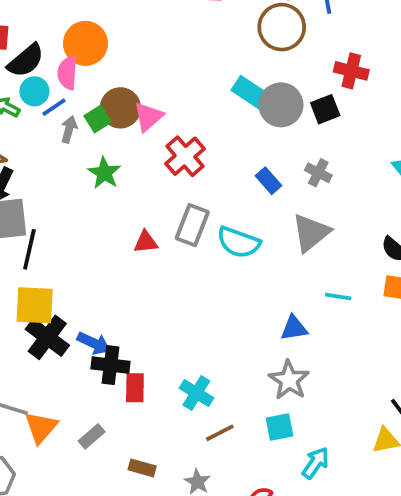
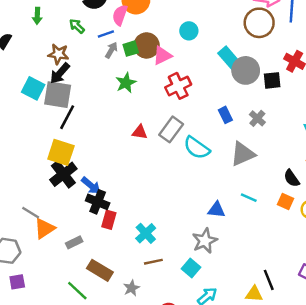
cyan circle: (34, 91) -> (189, 31), moved
cyan square: (279, 427) -> (191, 268), turned 36
brown rectangle: (142, 468) -> (100, 270), size x1.5

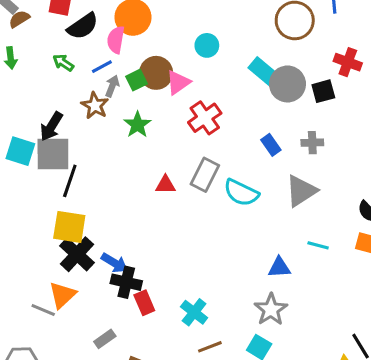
brown star: (58, 54) -> (95, 106), moved, turned 30
gray cross: (257, 118) -> (312, 143), turned -35
red rectangle: (109, 220) -> (144, 303), turned -30
orange triangle: (44, 228) -> (62, 295), moved

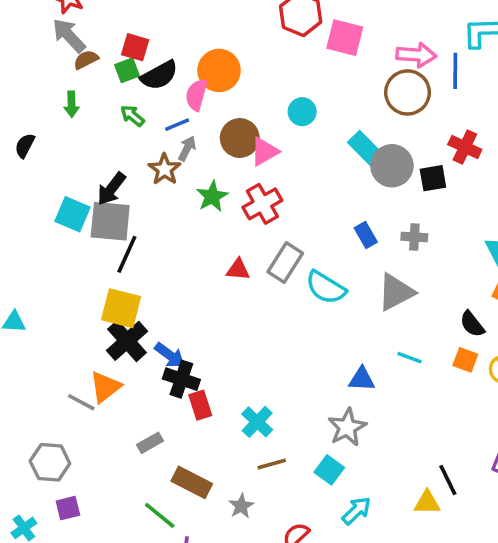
green square: (136, 80) -> (127, 70), moved
red cross: (205, 118) -> (262, 204), moved

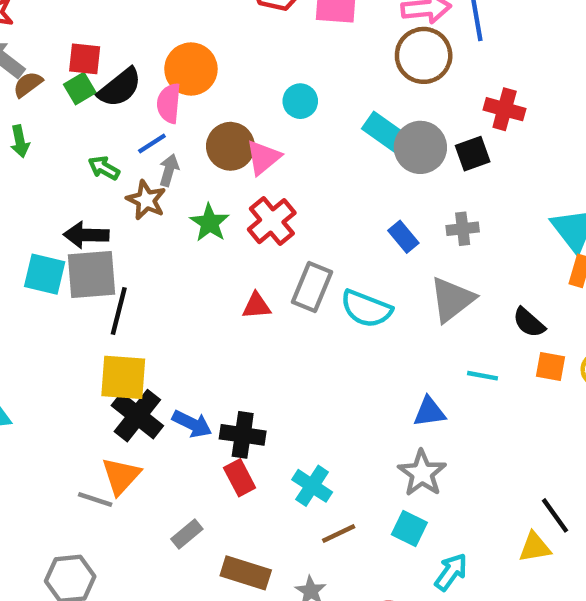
green arrow: (132, 116) -> (104, 168), moved
black arrow: (111, 189) -> (86, 235), turned 64
black semicircle: (472, 324) -> (529, 323), moved
black cross: (181, 379) -> (243, 435), moved

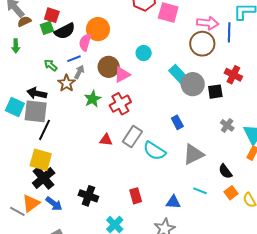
gray cross: (463, 229) -> (227, 125), moved, turned 32
orange square: (550, 366) -> (231, 193), turned 32
blue arrow: (192, 424) -> (54, 204), moved
red rectangle: (240, 478) -> (136, 196), moved

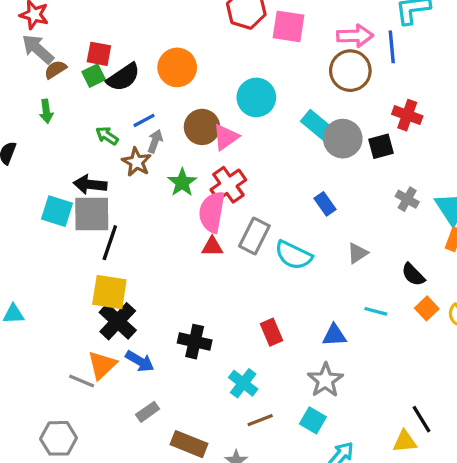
pink semicircle: (85, 42) -> (212, 212), moved, size x1.4
cyan circle: (144, 53) -> (256, 97), size x1.5
gray triangle: (193, 154) -> (358, 253), size x0.6

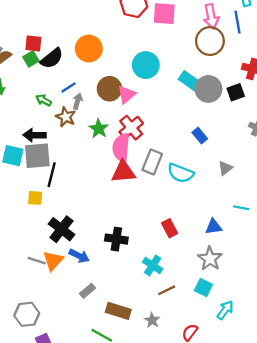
pink arrow: (355, 36) -> (211, 16), turned 85
red triangle: (212, 247) -> (123, 172), size x1.6
yellow square: (109, 292) -> (35, 198), moved, size x0.6
gray line: (82, 381) -> (37, 261), moved

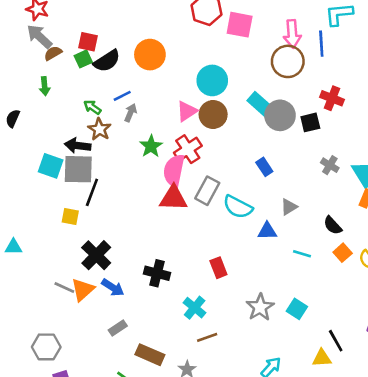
brown circle: (109, 89) -> (213, 114), moved
brown star: (66, 117) -> (99, 129), moved
blue triangle: (214, 227) -> (267, 231), moved
cyan square: (203, 287) -> (297, 309), moved

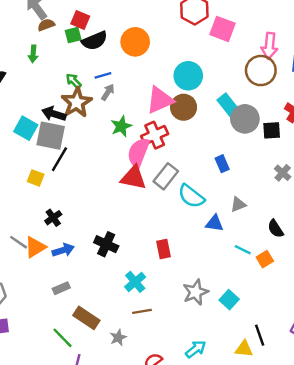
pink triangle: (187, 111) -> (160, 100), size x1.4
brown star: (99, 129) -> (77, 102), size x1.4
orange square: (343, 253) -> (265, 259), moved
black cross: (96, 255) -> (53, 218), size x0.6
blue arrow: (113, 288) -> (63, 250), turned -60

